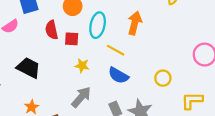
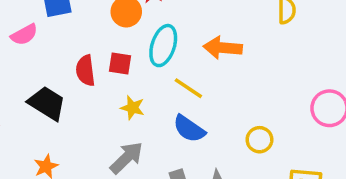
orange arrow: (135, 23) -> (223, 48), turned -105
red semicircle: (52, 30) -> (85, 70), moved

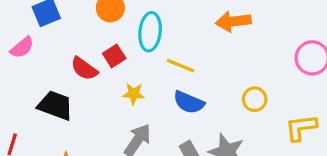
orange arrow: (223, 48) -> (233, 21), moved
red square: (120, 64) -> (114, 56), turned -30
red semicircle: (85, 70) -> (84, 69), turned -36

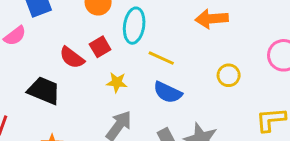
yellow circle: (255, 99) -> (229, 75), moved

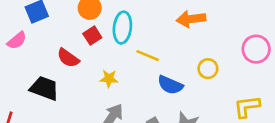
red square: (100, 47) -> (92, 36), moved
blue semicircle: (168, 92) -> (170, 85), moved

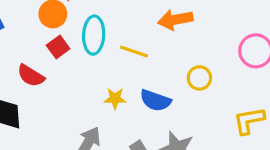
yellow line: (148, 56) -> (134, 51), moved
yellow star: (109, 79) -> (115, 98), moved

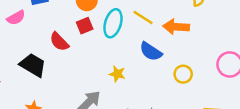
yellow line: (134, 51) -> (143, 17), moved
blue semicircle: (155, 100) -> (151, 51), moved

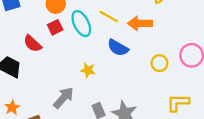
cyan ellipse: (113, 23) -> (81, 24), turned -40
yellow circle: (183, 74) -> (159, 63), moved

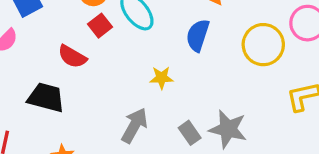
blue semicircle: (118, 48) -> (198, 35), turned 90
yellow circle: (159, 63) -> (263, 45), size x1.6

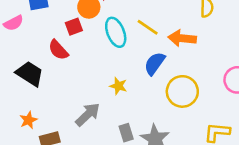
red square: (100, 26) -> (74, 27), moved
yellow circle: (263, 45) -> (182, 91), moved

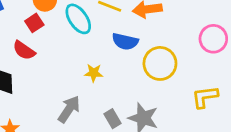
blue semicircle: (155, 63) -> (125, 41), turned -100

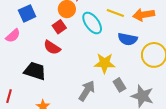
yellow star: (94, 73) -> (105, 63), size x1.5
gray rectangle: (112, 119) -> (119, 85), moved

